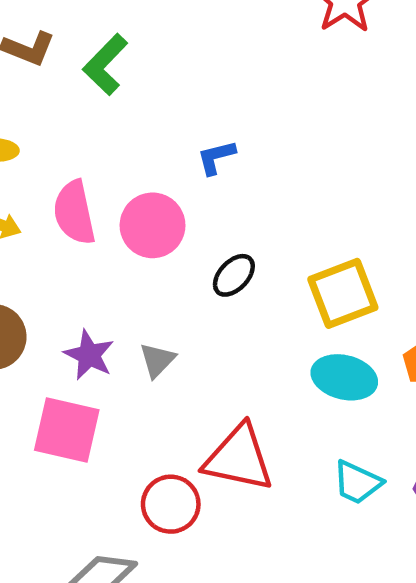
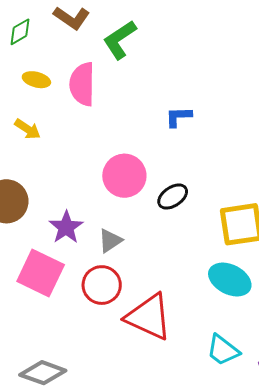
pink semicircle: (74, 213) -> (82, 84), moved
pink circle: (153, 225) -> (124, 176), moved
red circle: (171, 504) -> (102, 285), moved

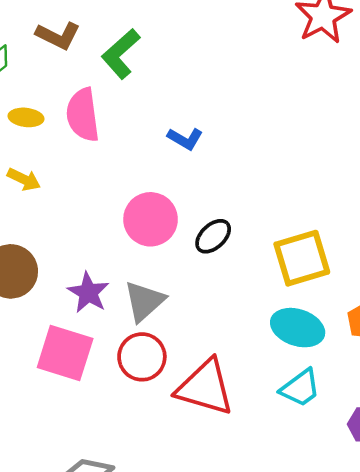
blue L-shape: (178, 117) -> (185, 139), moved, turned -140
gray triangle: (110, 241) -> (144, 301), size x1.4
cyan trapezoid: (223, 350) -> (300, 388), moved, turned -66

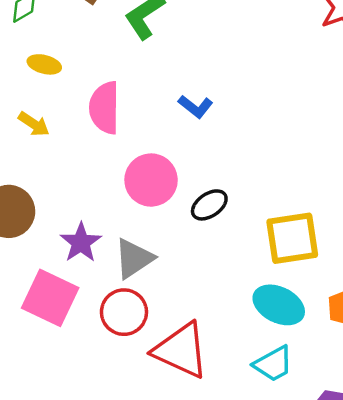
pink semicircle: (83, 115) -> (104, 108), moved

